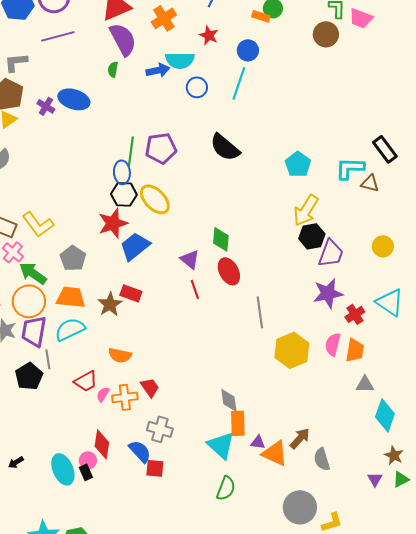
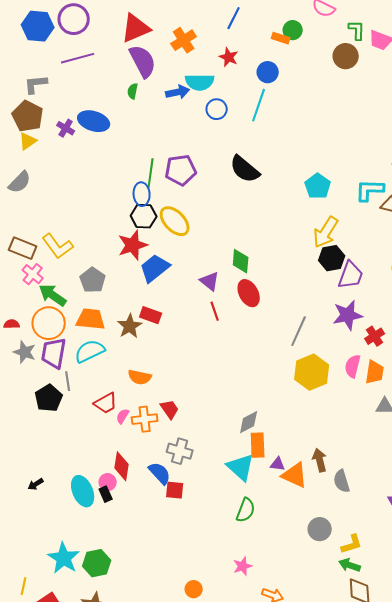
gray line: (260, 312) -> (299, 331), moved, turned 32
gray diamond: (229, 400) -> (249, 422), turned 70
brown arrow: (300, 438) -> (320, 460), turned -55
gray circle: (300, 507) -> (320, 529), size x0.7

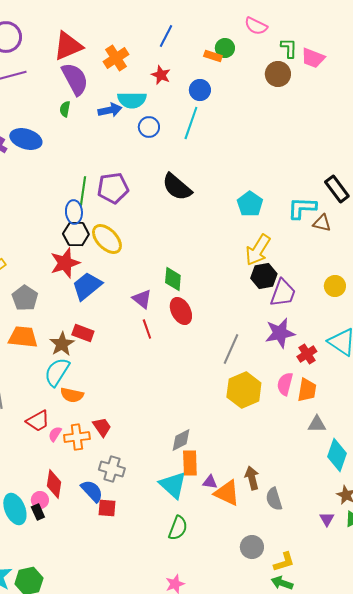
cyan semicircle: (90, 351) -> (57, 372), moved, turned -32

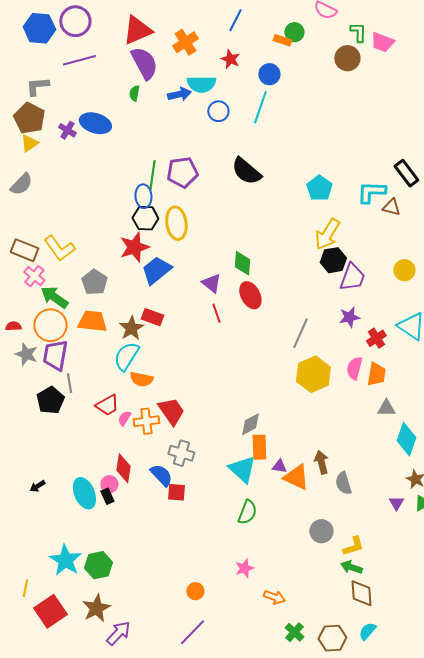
yellow ellipse: (107, 239) -> (176, 223), turned 36
purple star: (280, 333) -> (349, 317), size x0.7
red trapezoid: (102, 427) -> (171, 411), size x1.4

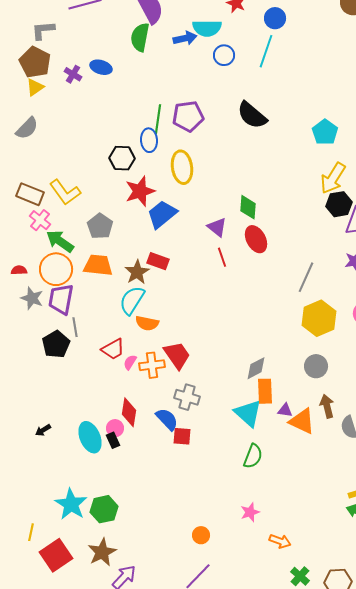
green semicircle: (134, 93) -> (140, 37), size x1.8
blue ellipse: (95, 123) -> (101, 67), size x0.7
black hexagon: (145, 218) -> (122, 158), moved
gray circle: (321, 531) -> (316, 366), moved

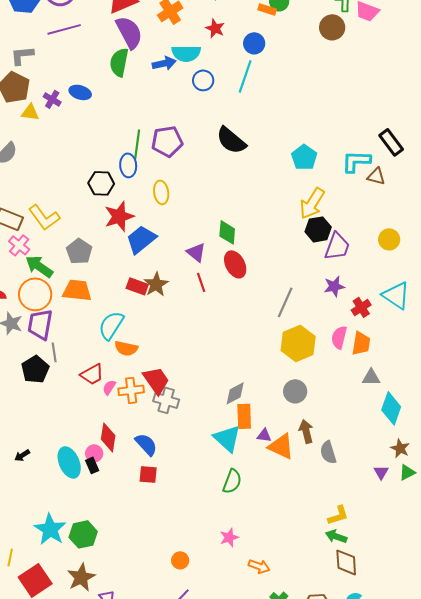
yellow triangle: (35, 87) -> (30, 112), moved, turned 42
yellow ellipse: (182, 167) -> (161, 192), size x0.7
brown star: (137, 272) -> (156, 284), moved
gray cross: (187, 397) -> (166, 400), moved
red square: (182, 436) -> (148, 474), moved

